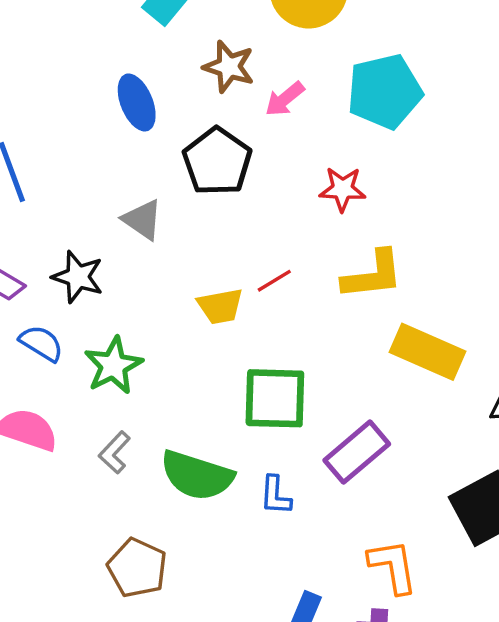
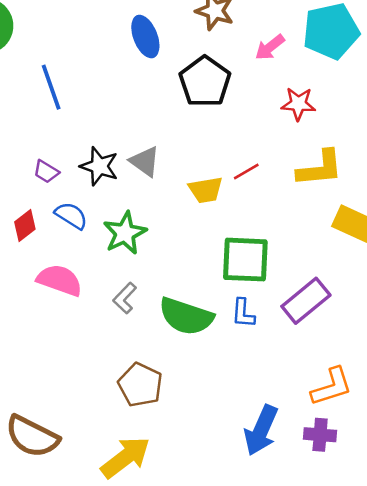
pink arrow: (285, 99) -> (270, 47), moved
gray triangle: (142, 220) -> (145, 161), moved
blue L-shape: (275, 495) -> (243, 313), moved
orange L-shape: (393, 566) -> (332, 387), turned 81

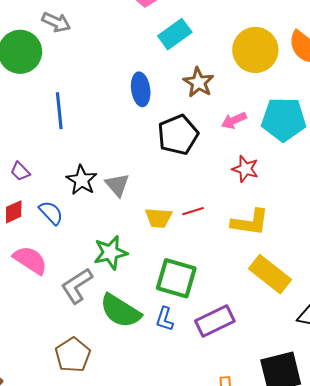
purple trapezoid: (46, 172) -> (20, 171), moved
green star: (125, 233) -> (110, 253), moved
gray L-shape: (125, 298) -> (77, 286), size x1.5

